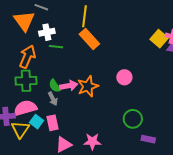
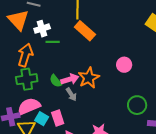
gray arrow: (53, 99) -> (71, 94), moved

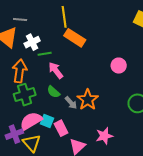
orange star: (89, 78) -> (88, 100), moved
pink arrow: (70, 79) -> (56, 70), moved, turned -102
cyan square: (42, 119) -> (47, 121), moved

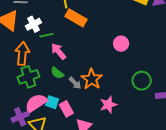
pink star: (104, 136) -> (108, 105), moved

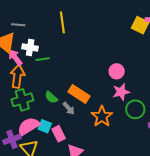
orange rectangle: (76, 18) -> (79, 94), moved
white cross: (33, 24) -> (30, 48), turned 35
pink arrow: (58, 51) -> (15, 57), moved
orange star: (92, 79) -> (102, 116), moved
pink star: (108, 105) -> (121, 92), moved

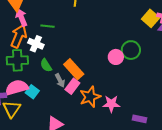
white cross: (30, 48) -> (36, 44), moved
pink star: (121, 92) -> (111, 104), moved
green circle: (135, 109) -> (131, 50), moved
pink rectangle: (59, 134) -> (72, 86), moved, turned 49

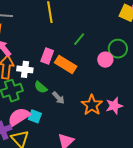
green line: (47, 26) -> (79, 39), moved, turned -40
orange rectangle: (74, 69) -> (66, 64), moved
pink rectangle: (72, 86) -> (47, 56), moved

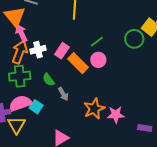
green circle: (118, 49) -> (134, 39), moved
pink circle: (105, 60) -> (98, 60), moved
white cross: (25, 69) -> (38, 50), moved, turned -35

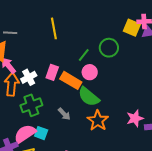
green circle: (134, 39) -> (109, 48), moved
green cross: (20, 76) -> (31, 105), moved
green semicircle: (48, 80) -> (89, 97), moved, size x1.6
pink star: (116, 115) -> (135, 118), moved

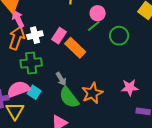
green circle: (109, 48) -> (119, 36), moved
pink circle: (90, 72) -> (98, 13), moved
green semicircle: (89, 97) -> (69, 98), moved
pink star: (135, 118) -> (130, 88), moved

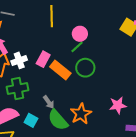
green circle: (119, 36) -> (85, 68), moved
cyan square: (34, 92) -> (31, 120), moved

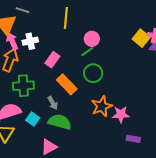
white cross: (19, 60) -> (30, 41), moved
orange rectangle: (60, 70) -> (67, 84), moved
orange star: (81, 114) -> (102, 106), moved
green semicircle: (58, 120) -> (60, 122), turned 140

